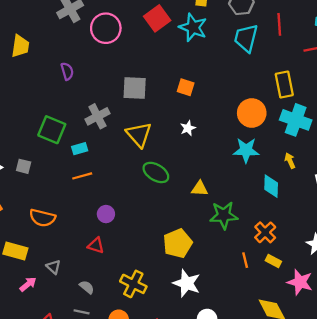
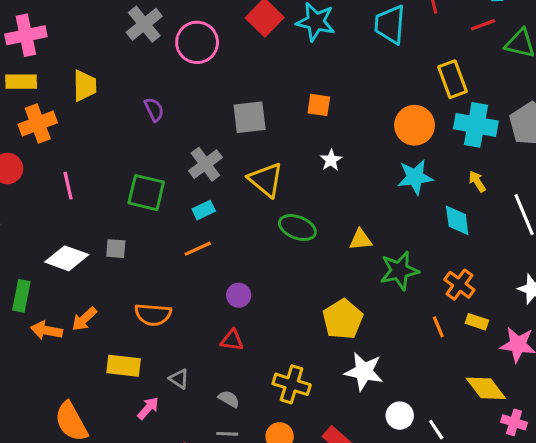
cyan rectangle: (80, 149) -> (204, 210), moved

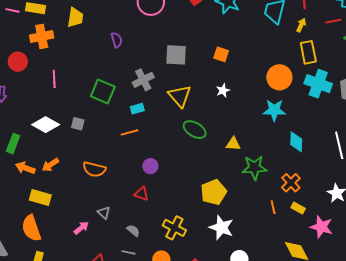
yellow arrow: (477, 181) -> (301, 25), moved, turned 48
yellow rectangle: (124, 366) -> (40, 197), moved

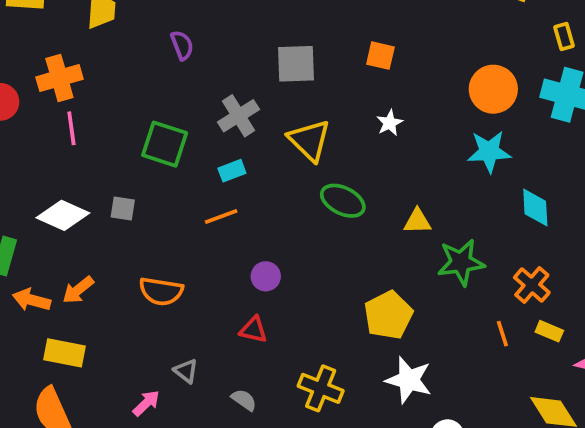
orange cross: (42, 36) -> (59, 78), moved
yellow rectangle: (308, 52) -> (564, 37), moved, size x0.6

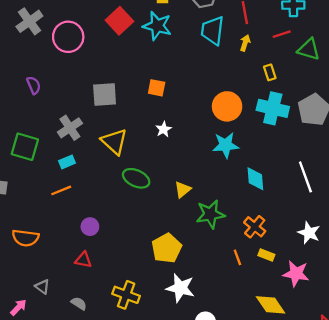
yellow triangle: (417, 221) -> (183, 190), turned -36

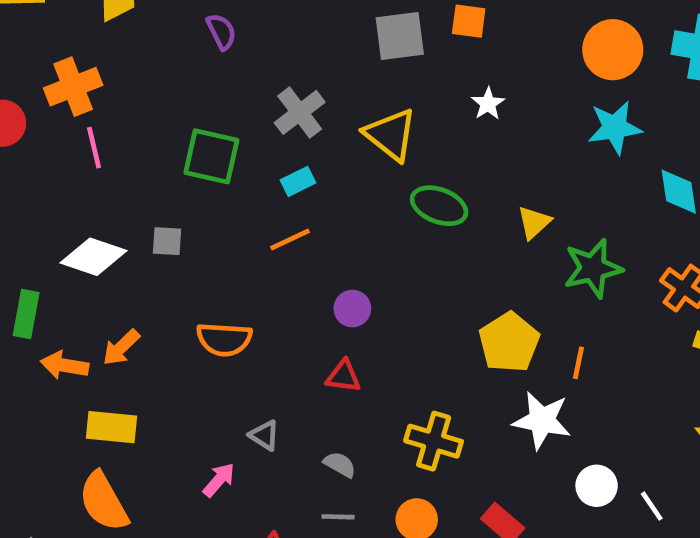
gray square: (105, 94) -> (400, 36), moved
orange line: (237, 257) -> (578, 363), moved, turned 35

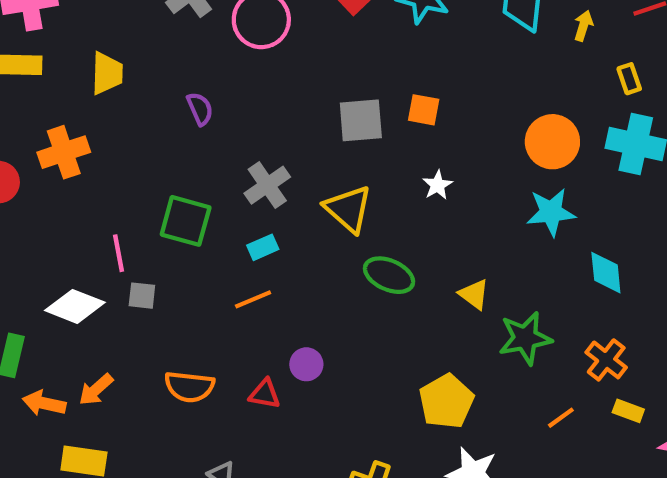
pink line: (94, 148) -> (119, 253), moved
yellow triangle: (534, 222) -> (474, 294), turned -44
orange line: (578, 363) -> (561, 418), moved, turned 40
red triangle: (343, 376) -> (265, 394), moved

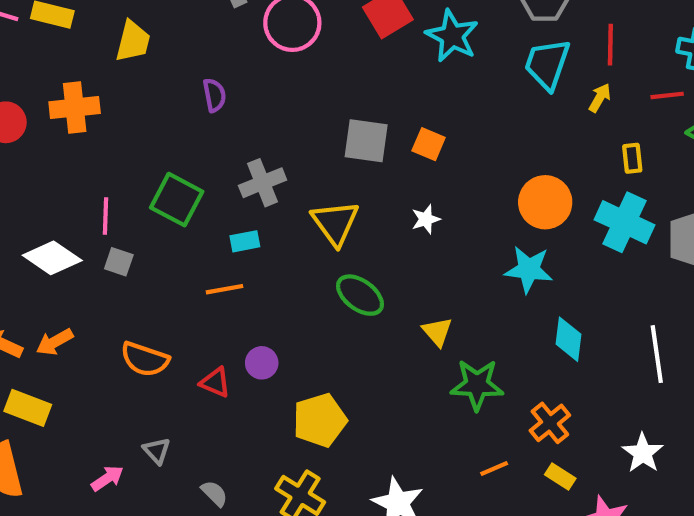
yellow pentagon: (446, 401) -> (320, 420), moved

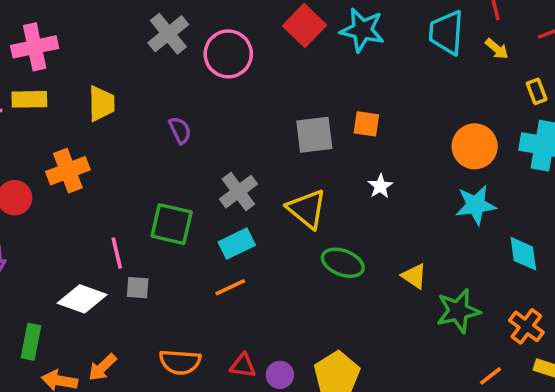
yellow arrow: (600, 98) -> (497, 49), turned 115
cyan rectangle: (245, 241) -> (237, 244), size x1.4
purple circle: (262, 363) -> (280, 375), moved

